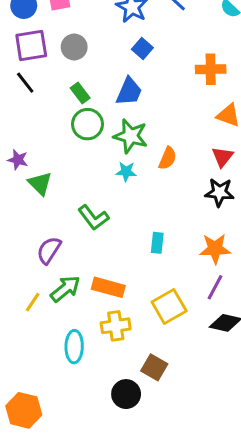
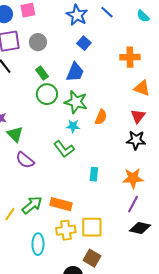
green L-shape: (93, 218) -> (64, 149), moved
purple semicircle: (49, 250) -> (25, 160), moved, turned -84
yellow square: (169, 307) -> (92, 227), moved, turned 30

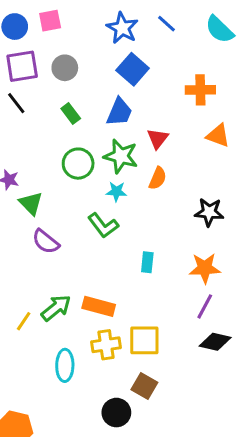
cyan semicircle: (143, 16) -> (220, 29), size x1.5
blue square: (84, 43) -> (133, 69), size x1.5
green circle: (47, 94) -> (78, 164), moved
red triangle: (138, 116) -> (158, 138), moved

